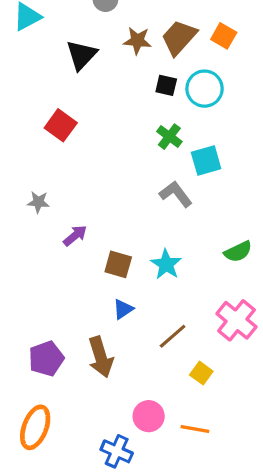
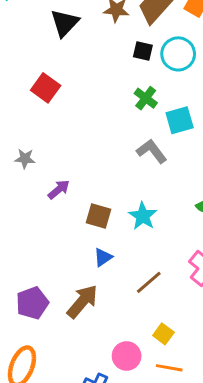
brown arrow: (101, 357) -> (82, 301), turned -123
yellow square: (201, 373) -> (163, 334), moved

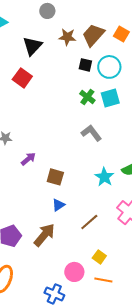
red square: (46, 88) -> (22, 78), moved
cyan square: (180, 120) -> (110, 98), moved
cyan star: (143, 216) -> (104, 177), moved

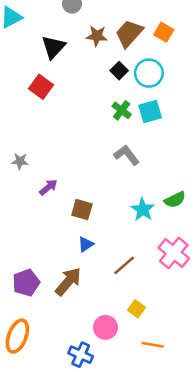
black square: (85, 65) -> (119, 71), turned 32
orange line: (103, 280) -> (153, 345), moved

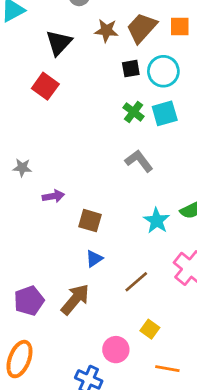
orange square: (164, 32) -> (180, 26), turned -30
black square: (119, 71) -> (131, 69), turned 35
purple arrow: (48, 187) -> (53, 196), turned 30

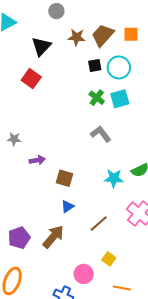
cyan star: (157, 221) -> (114, 178), turned -30

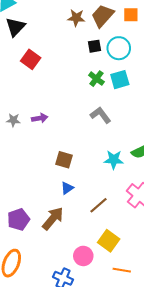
black triangle: (41, 46) -> (15, 27), moved
purple arrow: (37, 160) -> (40, 118), moved
yellow square: (109, 259) -> (109, 241), size x1.5

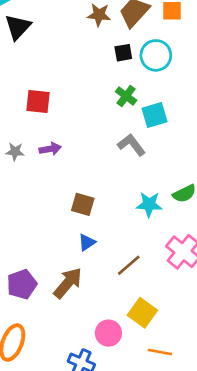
red square: (31, 59) -> (38, 101), moved, turned -30
cyan square: (120, 80) -> (155, 115), moved

